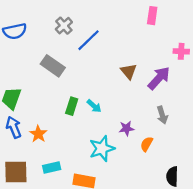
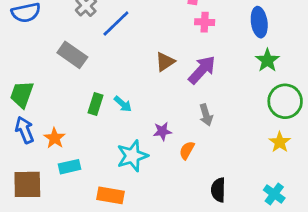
pink cross: (181, 51) -> (205, 22), moved
brown triangle: (129, 71) -> (165, 62), turned 36
cyan rectangle: (52, 167) -> (70, 167), moved

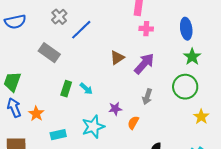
green circle: (285, 101) -> (185, 87), moved
gray arrow: (206, 115) -> (147, 97), turned 35
cyan rectangle: (70, 167) -> (58, 135), moved

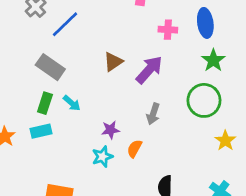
pink cross: (146, 29) -> (168, 30), moved
gray rectangle: (49, 53) -> (50, 67), moved
cyan star: (93, 127) -> (102, 157), moved, size x0.7
cyan rectangle: (58, 135) -> (41, 131), moved

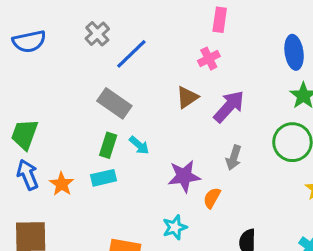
pink cross: (168, 30) -> (209, 59), moved, turned -30
purple star: (110, 130) -> (184, 176), size x1.5
cyan star: (102, 157) -> (175, 227), moved

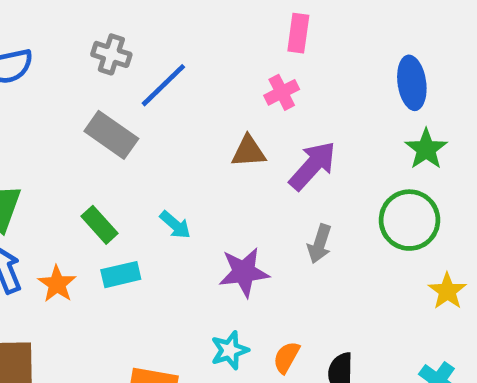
gray cross: (97, 34) -> (111, 54), turned -30
brown triangle: (187, 97) -> (249, 151), turned 30
gray rectangle: (114, 103) -> (111, 135), moved
green rectangle: (108, 145) -> (99, 225), moved, turned -60
orange semicircle: (212, 198) -> (286, 357), moved

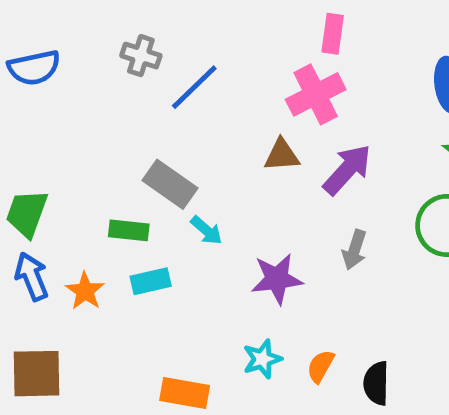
pink cross: (282, 92) -> (316, 94), size x1.6
gray rectangle: (111, 135) -> (170, 184), moved
green rectangle: (99, 225) -> (129, 230), turned -42

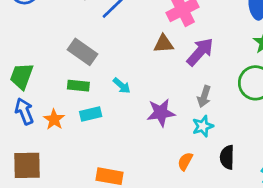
gray rectangle: (170, 184) -> (82, 52), moved
cyan star: (262, 359) -> (203, 126), moved
black semicircle: (376, 383) -> (227, 157), moved

